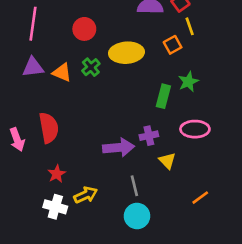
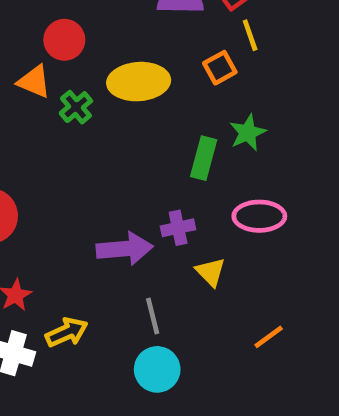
orange triangle: (62, 72) -> (34, 82), moved

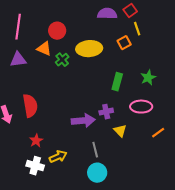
green star: (248, 133) -> (148, 78), moved
orange line: (269, 337) -> (158, 133), moved

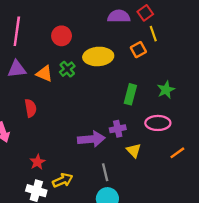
orange triangle: (44, 49) -> (44, 74), moved
red semicircle: (30, 106) -> (31, 108), moved, size x0.7

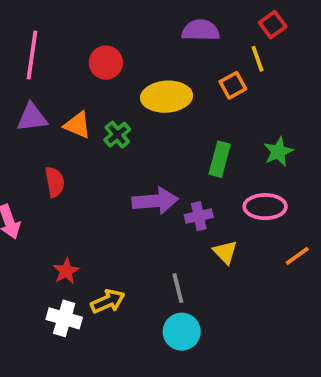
red square: (145, 13) -> (273, 25), moved
green cross: (67, 69) -> (117, 135), moved
purple arrow: (91, 139) -> (155, 201), moved

